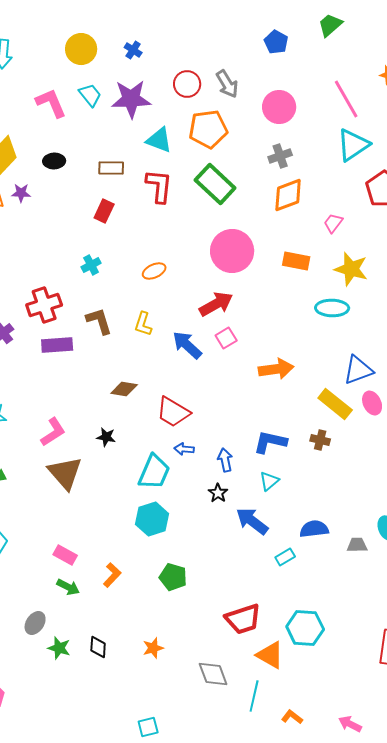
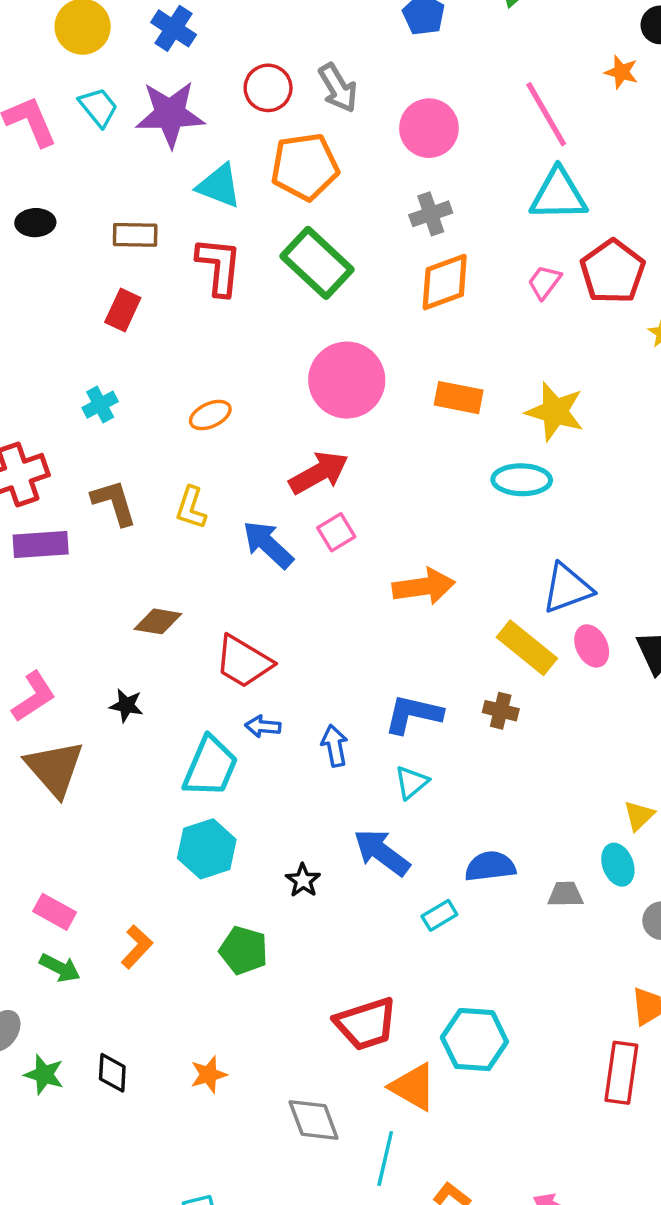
blue cross: (133, 50) -> (174, 28), size x1.4
cyan triangle: (353, 145) -> (558, 195), turned 33
pink trapezoid: (333, 223) -> (544, 282), moved
black star: (218, 493) -> (303, 880), moved

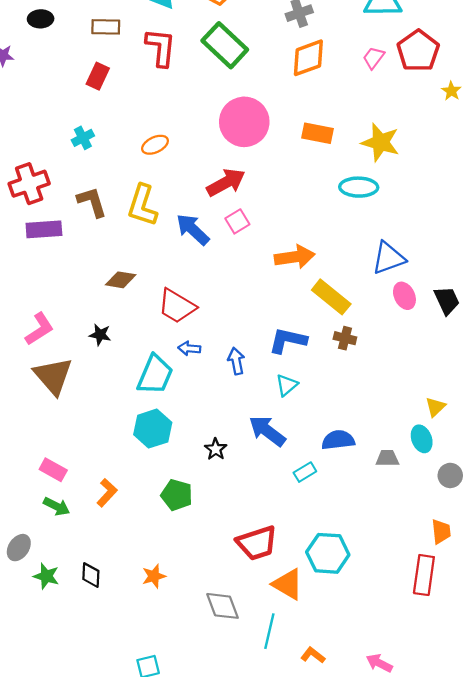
yellow L-shape: (191, 508) -> (142, 205), size x1.5
yellow rectangle: (527, 648) -> (331, 297), moved

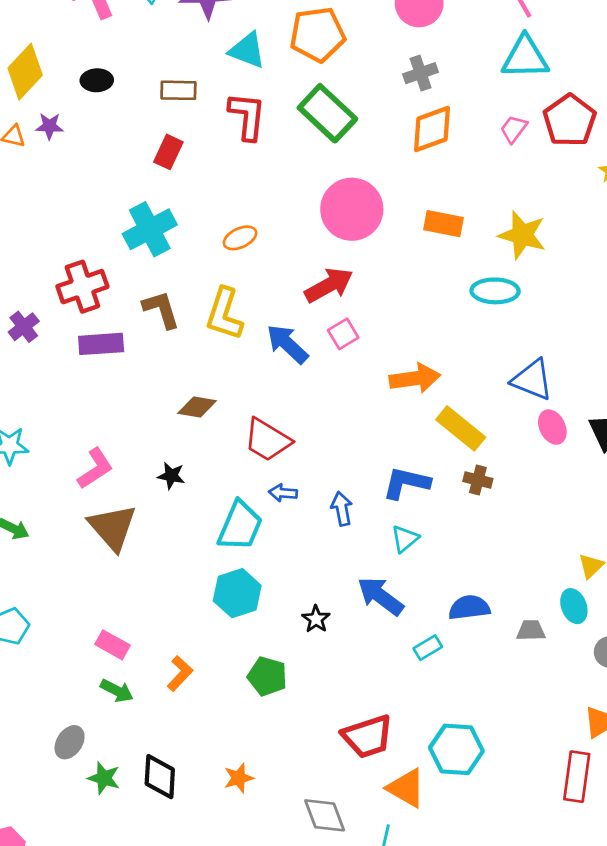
cyan cross: (83, 138) -> (150, 229), size x1.8
blue triangle: (388, 258) -> (532, 380), turned 42
black diamond: (91, 575) -> (160, 777), size x1.4

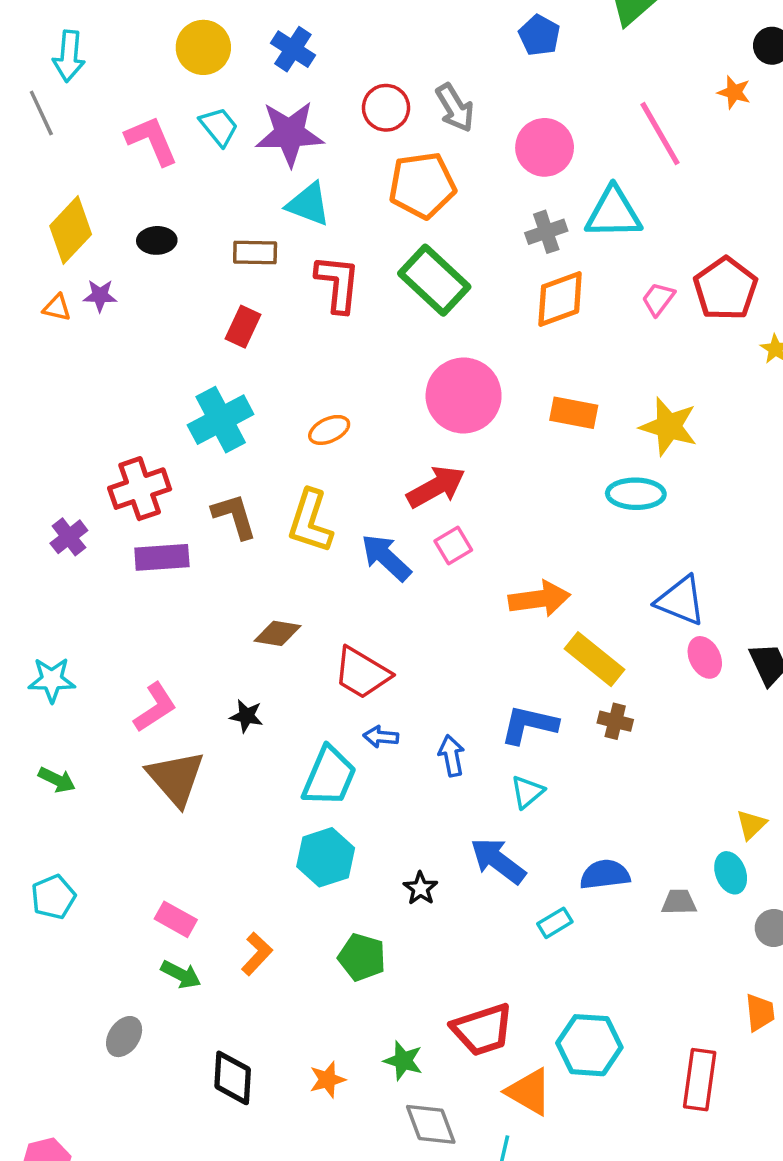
cyan triangle: (247, 50) -> (308, 204), moved
cyan triangle: (525, 57) -> (613, 213), moved
red rectangle: (577, 777) -> (700, 1080), moved
green star: (104, 778) -> (403, 1061), moved

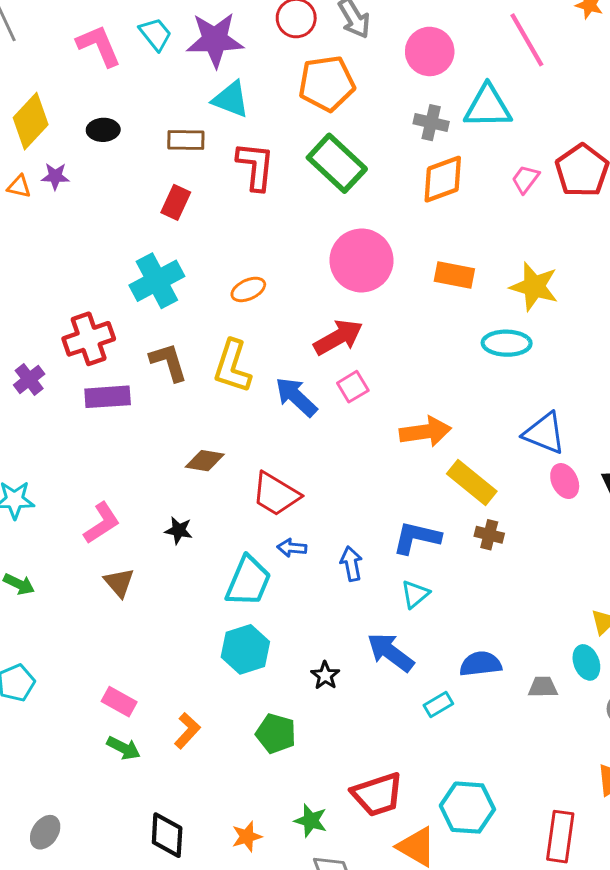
gray cross: (546, 232) -> (431, 123), turned 32
brown triangle: (176, 778) -> (119, 583), size x0.6
gray ellipse: (124, 1037) -> (45, 832), moved

